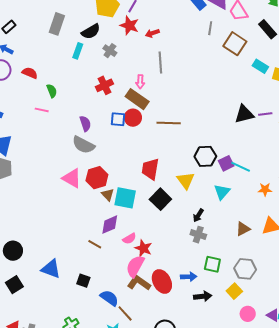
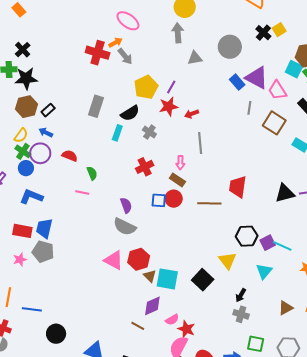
red star: (129, 25) -> (169, 107), turned -30
brown rectangle: (137, 99) -> (177, 180), size x0.7
red trapezoid: (150, 169) -> (238, 187), moved

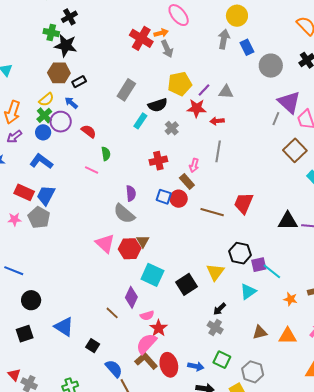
gray triangle: (195, 58) -> (226, 92), moved
blue rectangle: (237, 82) -> (247, 47), moved
gray line: (249, 108) -> (276, 119), moved
brown triangle: (150, 276) -> (143, 241), moved
purple diamond: (152, 306) -> (131, 297), turned -55

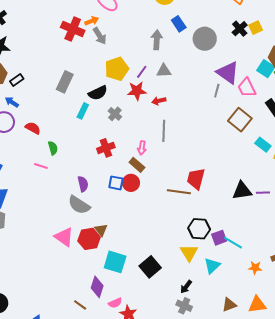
gray arrow: (224, 39) -> (157, 40), moved
brown line: (212, 212) -> (179, 192), moved
yellow triangle: (215, 272) -> (189, 253), moved

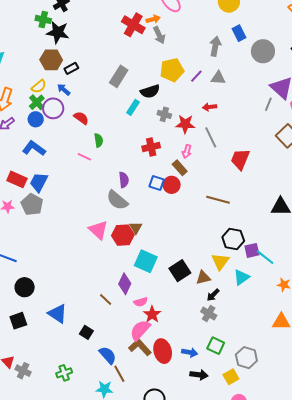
red star: (137, 91) -> (185, 124), moved
gray cross: (115, 114) -> (164, 114), turned -32
gray line: (164, 131) -> (211, 137), turned -35
red trapezoid: (196, 179) -> (240, 159), moved
brown triangle: (229, 305) -> (203, 278), moved

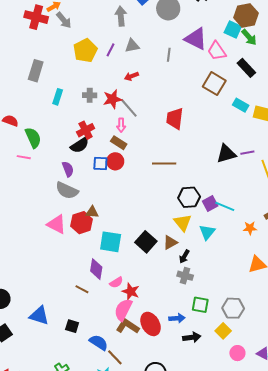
black semicircle: (150, 91) -> (80, 145), moved
gray line: (268, 104) -> (169, 55), moved
gray line: (211, 137) -> (129, 108), moved
green semicircle: (99, 140) -> (33, 138), size x1.5
brown triangle: (136, 228) -> (92, 212), turned -40

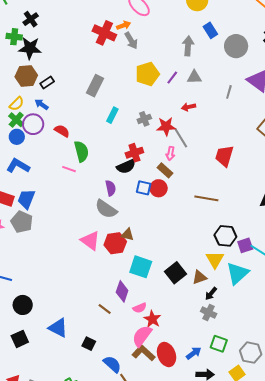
gray cross: (90, 95) -> (144, 119), turned -32
cyan triangle: (207, 232) -> (238, 273), size x1.4
blue arrow: (177, 318) -> (194, 353), turned -42

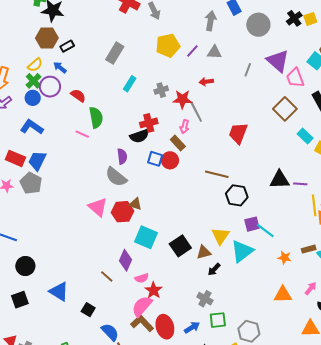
black hexagon: (225, 236) -> (237, 195), moved
gray cross: (209, 313) -> (205, 299), moved
green square: (219, 344) -> (218, 320), turned -30

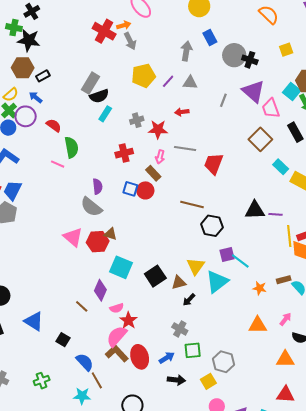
black cross: (294, 18) -> (250, 60), moved, turned -35
gray line: (196, 112) -> (185, 148), moved, turned -55
black semicircle: (139, 136) -> (99, 96), moved

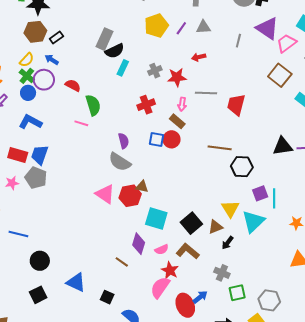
pink trapezoid: (271, 108) -> (287, 43), turned 80
cyan line: (240, 261) -> (274, 198), turned 60
pink semicircle: (117, 308) -> (162, 249), moved
brown L-shape: (117, 353) -> (188, 251), moved
blue arrow: (167, 358) -> (200, 297), moved

